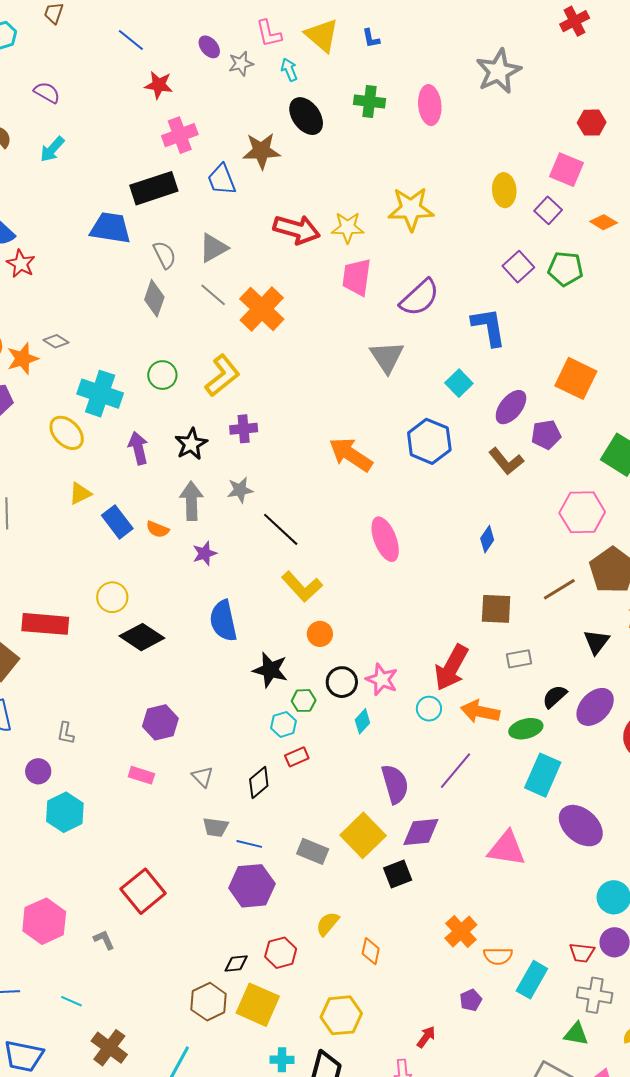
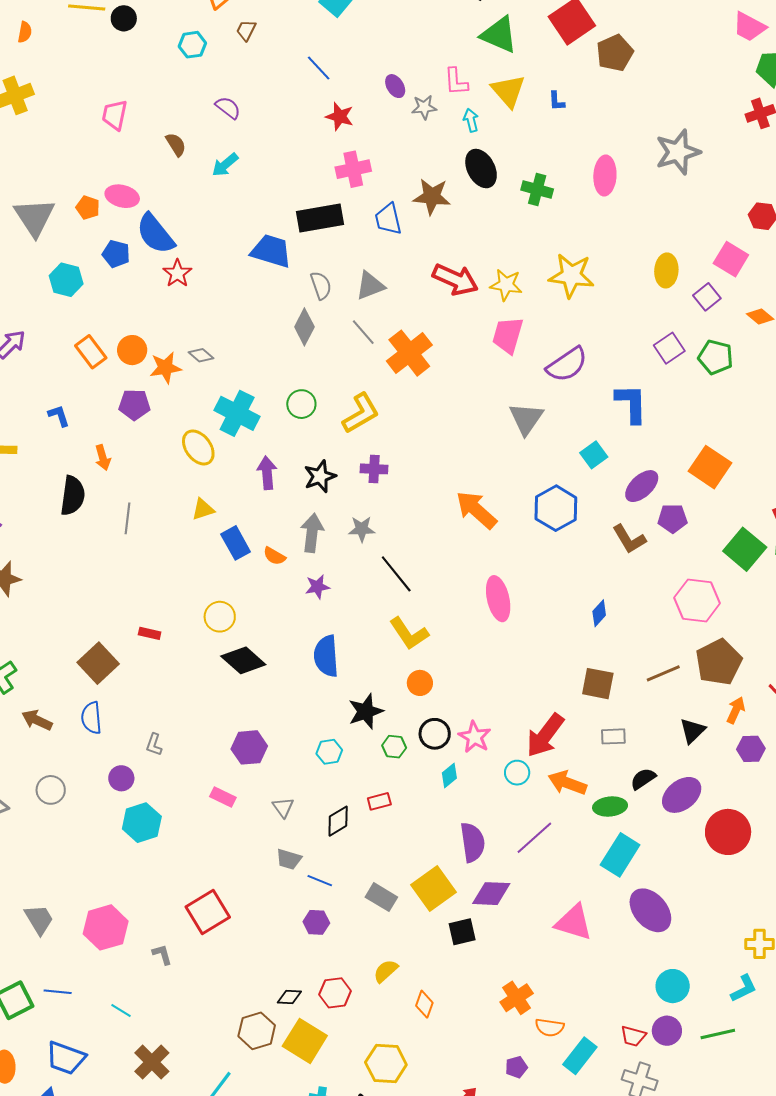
green cross: (370, 101) -> (537, 190), moved
red rectangle: (45, 624) -> (150, 633), size x0.5
black star: (270, 670) -> (366, 711), turned 30
cyan hexagon: (284, 724) -> (329, 752), moved
purple hexagon: (252, 886) -> (316, 922), size x0.6

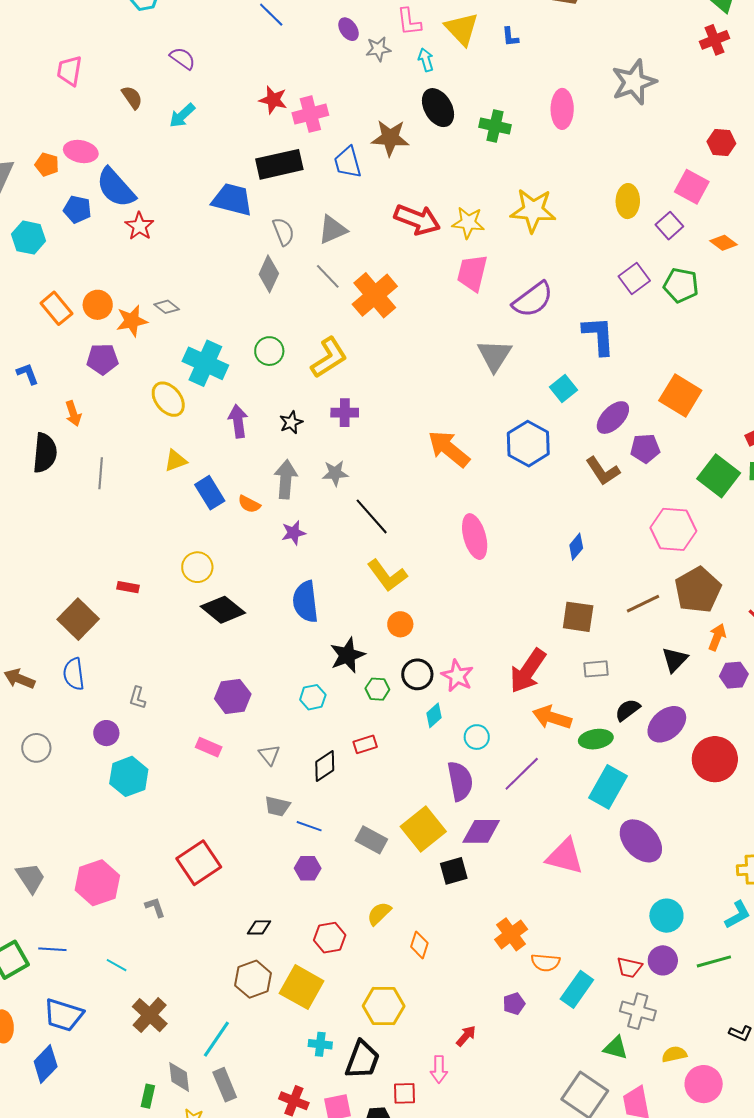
red star: (340, 116) -> (273, 100), moved
black star: (320, 476) -> (291, 422), size x0.7
cyan circle: (517, 773) -> (477, 737), moved
black diamond: (289, 997) -> (259, 927), moved

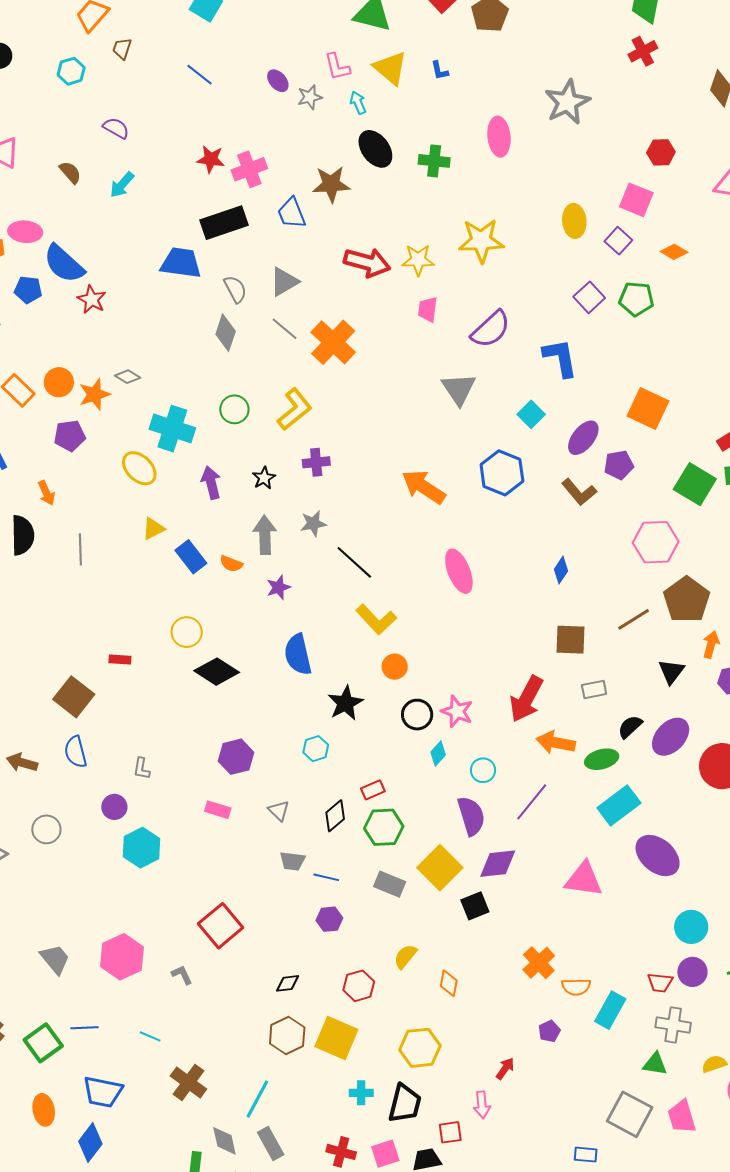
pink trapezoid: (472, 273) -> (428, 309), size x0.7
green hexagon: (377, 689) -> (384, 827), moved, size x1.6
cyan rectangle: (608, 787) -> (619, 805), turned 30

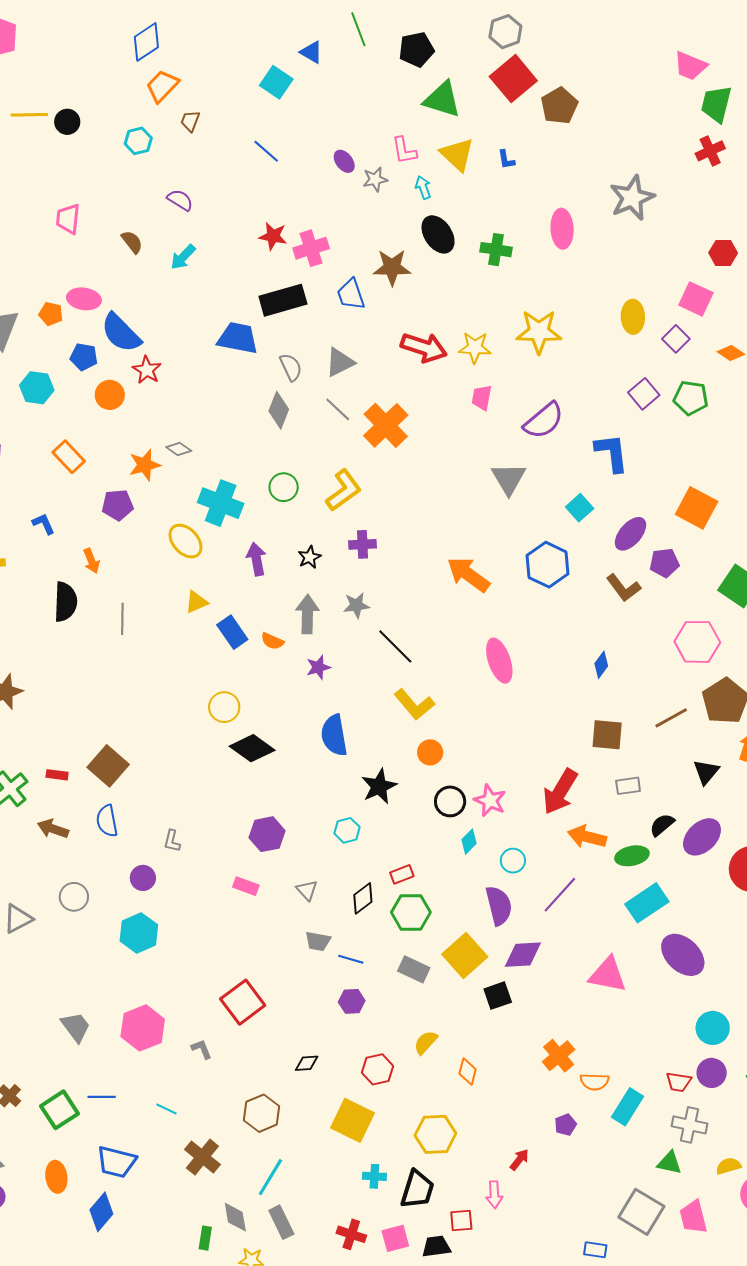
orange circle: (59, 382) -> (110, 395), moved
red rectangle: (120, 659) -> (57, 775), moved
cyan hexagon: (141, 848) -> (139, 933), moved
brown hexagon: (287, 1035) -> (262, 1113), moved

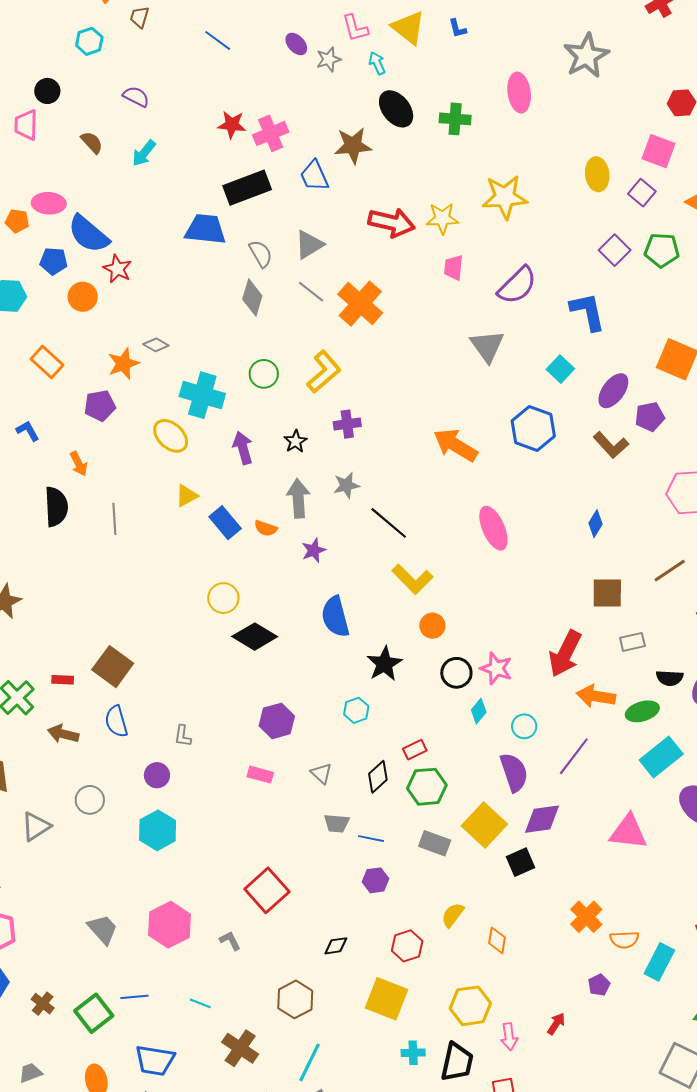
black circle: (67, 122) -> (47, 91), moved
black semicircle: (662, 825) -> (670, 678), turned -132
pink arrow: (494, 1195) -> (509, 1037), moved

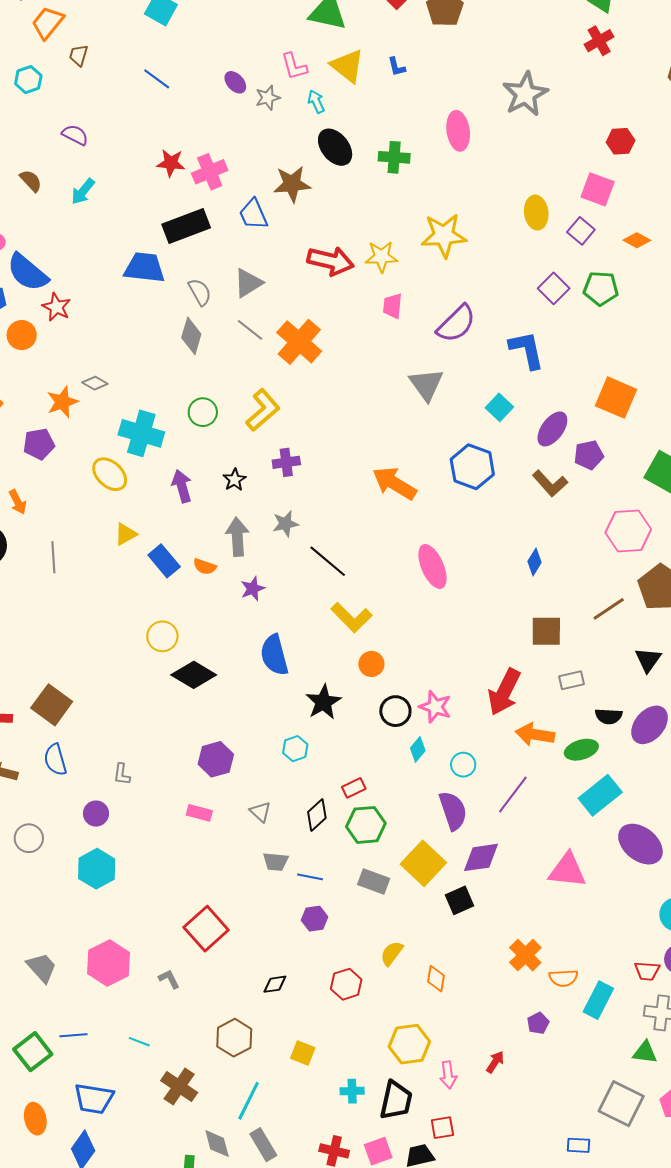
yellow square: (386, 999) -> (303, 1053), moved, size x0.6

